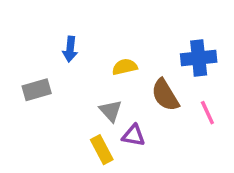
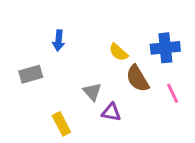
yellow semicircle: (125, 67) -> (118, 52), moved, turned -126
yellow rectangle: (102, 150) -> (61, 124), moved

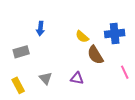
gray triangle: (92, 92) -> (45, 78), moved
pink line: (173, 93) -> (125, 72), moved
yellow rectangle: (61, 124) -> (18, 85), moved

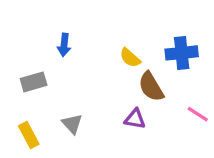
pink line: (125, 72) -> (198, 114), turned -32
purple triangle: (77, 78) -> (135, 119), moved

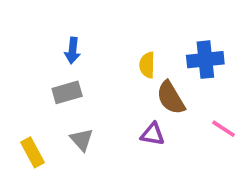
yellow semicircle: (130, 58) -> (147, 65), turned 50
gray rectangle: (34, 82) -> (67, 92), moved

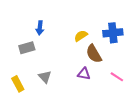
yellow semicircle: (147, 65) -> (81, 36), turned 56
gray rectangle: (67, 92) -> (27, 48), moved
pink line: (224, 129) -> (117, 77), moved

